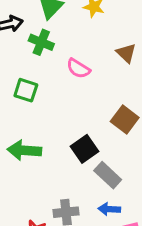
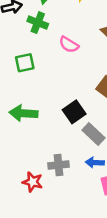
green square: (26, 90) -> (25, 63), turned -30

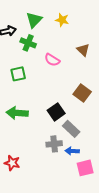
gray cross: (58, 165) -> (54, 144), moved
red star: (33, 182) -> (12, 163), moved

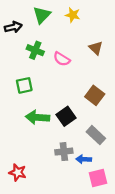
green cross: (28, 43) -> (35, 50), moved
green square: (18, 74) -> (24, 85), moved
green arrow: (17, 113) -> (37, 117), moved
gray rectangle: (71, 129) -> (96, 135), moved

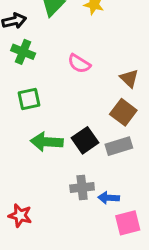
brown triangle: (96, 48) -> (129, 78), moved
green cross: (35, 50) -> (23, 52), moved
gray rectangle: (96, 135) -> (119, 146), moved, turned -60

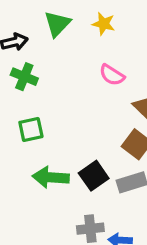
pink semicircle: (79, 64) -> (112, 75), moved

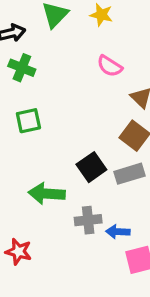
green arrow: (51, 177) -> (47, 194), moved

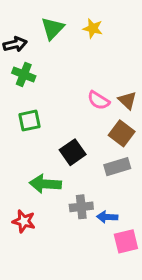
pink semicircle: (110, 66) -> (99, 100), moved
black square: (91, 167) -> (73, 152), moved
red star: (19, 252) -> (24, 221), moved

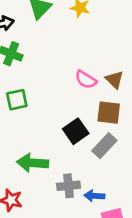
brown square: (122, 133) -> (109, 113), turned -30
black square: (73, 152) -> (76, 131), moved
gray rectangle: (117, 167) -> (104, 146), turned -30

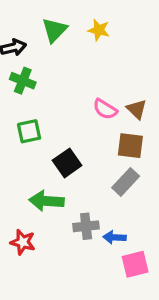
black square: (76, 131) -> (67, 163), moved

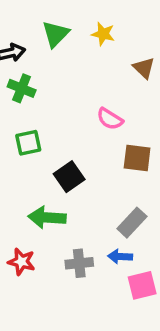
brown triangle: (137, 109) -> (144, 68), moved
gray rectangle: (126, 182) -> (132, 223), moved
gray cross: (86, 226) -> (79, 263), moved

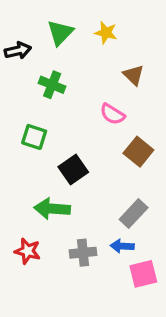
brown triangle: (144, 68) -> (134, 75), moved
green cross: (22, 88) -> (52, 85), moved
green square: (28, 143) -> (34, 137), turned 30
brown square: (137, 158) -> (138, 152), turned 32

